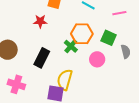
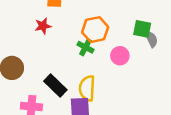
green square: (109, 38) -> (142, 29), moved
black rectangle: (42, 58) -> (55, 86), moved, turned -60

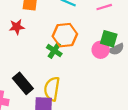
gray semicircle: (151, 39) -> (116, 49), turned 84
pink circle: (120, 56) -> (101, 50), moved

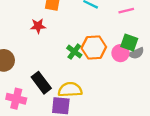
orange hexagon: (65, 35) -> (94, 48), moved
yellow semicircle: (52, 89) -> (70, 90), turned 75

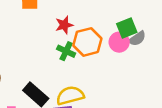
red star: (38, 26) -> (64, 25), moved
green square: (129, 43) -> (127, 28), turned -30

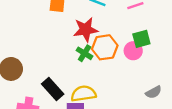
red star: (64, 25) -> (86, 30), size x1.5
gray semicircle: (137, 39) -> (154, 92), moved

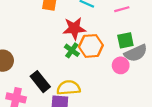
pink circle: (133, 51) -> (121, 65), moved
gray semicircle: (154, 92) -> (136, 53), moved, size x1.5

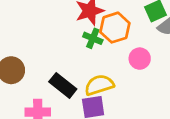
pink circle: (121, 65) -> (140, 59), moved

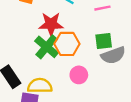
green cross: (93, 38) -> (47, 47), size x1.5

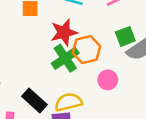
green cross: (47, 47) -> (65, 58), turned 30

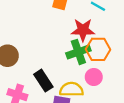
pink circle: (108, 80) -> (94, 77), moved

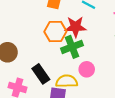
orange hexagon: (98, 49) -> (55, 31), moved

